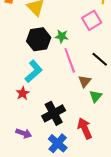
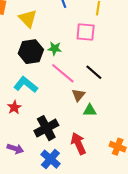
pink square: (92, 20) -> (86, 32), turned 36
pink line: (70, 60) -> (63, 73), turned -30
cyan L-shape: (34, 71) -> (26, 85), turned -100
green triangle: (96, 96) -> (90, 110), turned 48

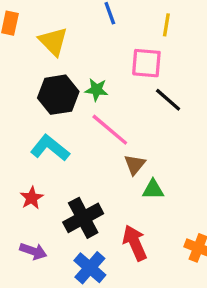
black line: (94, 72) -> (168, 100), moved
red star: (14, 107) -> (32, 198), moved

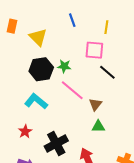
brown triangle: (135, 165) -> (95, 104), moved

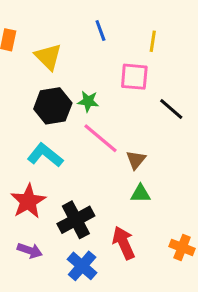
black line: (107, 72) -> (171, 109), moved
red star: (25, 131) -> (28, 201), size x1.6

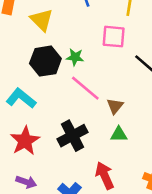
cyan L-shape: (45, 155) -> (21, 98), moved
black cross: (76, 220) -> (72, 136), moved

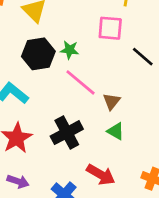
green triangle: (119, 134) -> (116, 131), turned 30
red arrow: (105, 175) -> (101, 175), turned 144

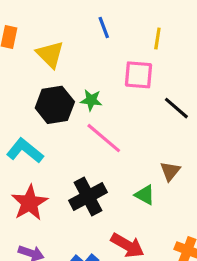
brown triangle: (112, 101) -> (170, 171), moved

